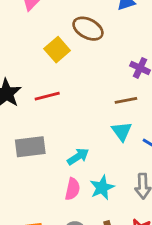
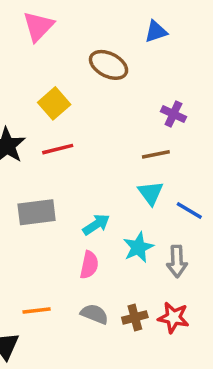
yellow square: (57, 50) -> (54, 103), moved
cyan star: (102, 188) -> (138, 247), moved

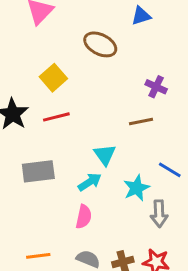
cyan triangle: (151, 193) -> (105, 155), moved
cyan star: (138, 247) -> (136, 188), moved

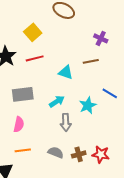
cyan triangle: (105, 155) -> (66, 72), moved, turned -35
gray arrow: (159, 214) -> (66, 122), moved
pink semicircle: (84, 217) -> (19, 124), moved

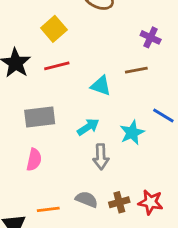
orange line: (23, 150) -> (48, 209), moved

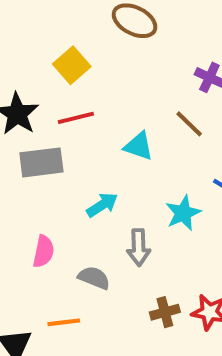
brown line: (136, 70) -> (189, 124), turned 55
gray rectangle: (40, 117) -> (41, 162), moved
cyan arrow: (88, 127) -> (102, 205), moved
gray semicircle: (87, 199) -> (94, 278), moved

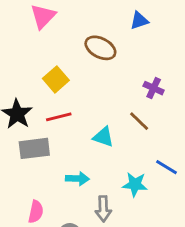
cyan arrow: (102, 205) -> (77, 179), turned 35
cyan star: (183, 213) -> (135, 184), turned 30

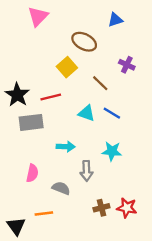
yellow square: (56, 79) -> (67, 67), moved
purple cross: (154, 88) -> (127, 65), moved
brown line: (139, 121) -> (100, 83), moved
blue line: (167, 167) -> (112, 113), moved

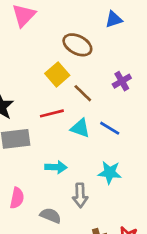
purple cross: (127, 65) -> (122, 81), moved, turned 35
brown line: (100, 83) -> (83, 93), moved
red line: (51, 97) -> (52, 113), moved

